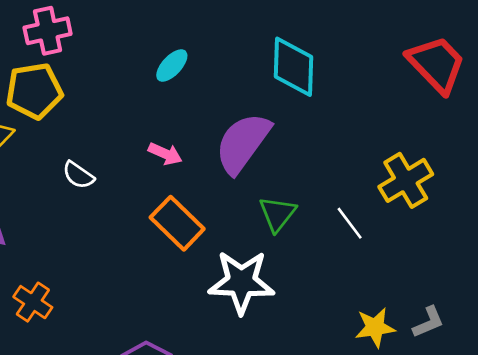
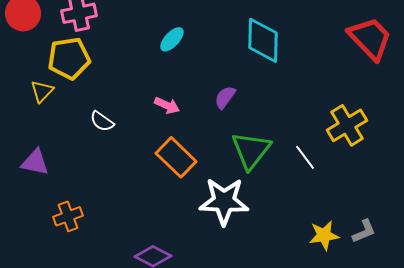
purple semicircle: (243, 143) -> (225, 97), size x0.5
green triangle: (277, 214) -> (251, 150), size x1.4
orange cross: (33, 302) -> (68, 216), turned 36

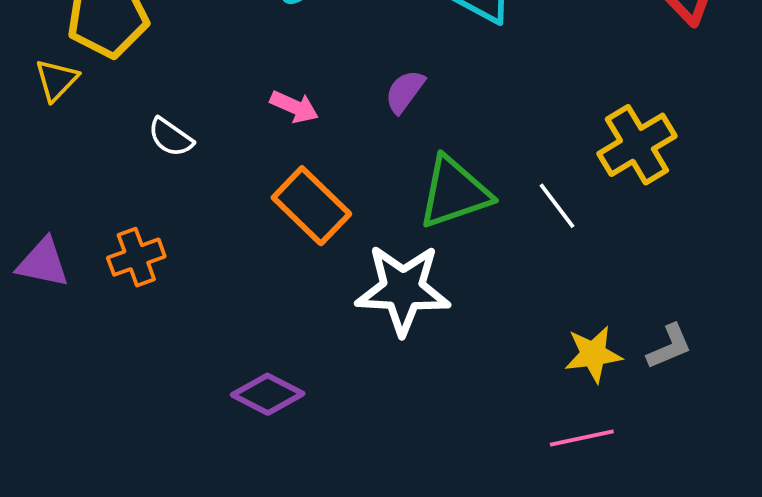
green triangle: (251, 150) -> (454, 192), turned 33
purple triangle: (35, 162) -> (43, 263), moved
orange cross: (68, 216) -> (136, 257), moved

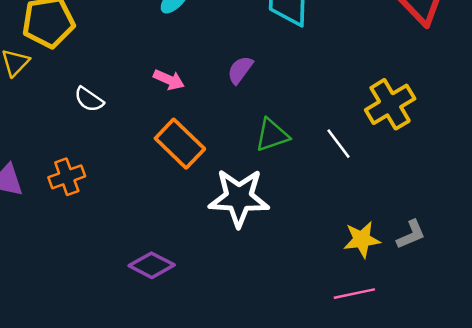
green triangle: (454, 192) -> (272, 135), size x0.7

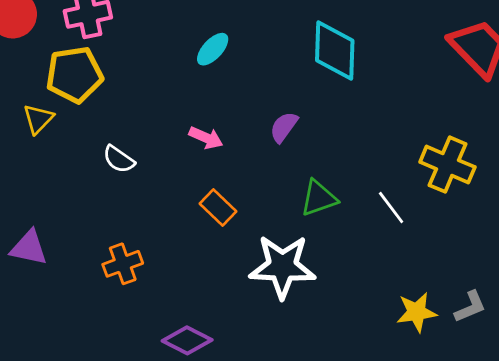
yellow cross: (390, 104) -> (447, 165), turned -36
orange rectangle: (180, 144) -> (218, 207), size x0.7
orange cross: (67, 177) -> (123, 264), moved

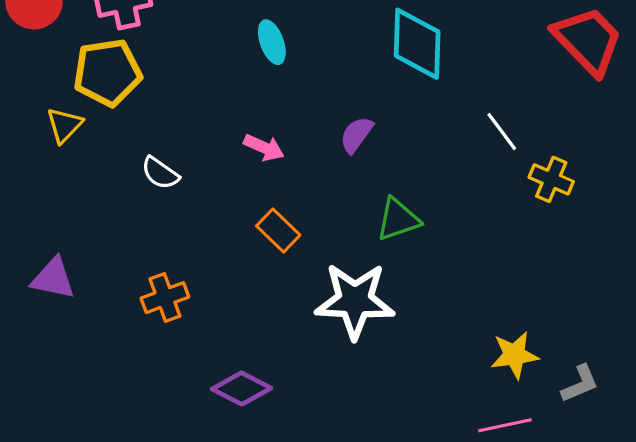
cyan ellipse: (213, 49) -> (272, 42), turned -63
yellow cross: (447, 165) -> (551, 179), size x0.7
white line: (391, 207) -> (502, 132), moved
gray L-shape: (470, 307) -> (580, 384), moved

